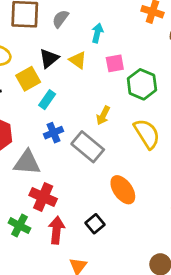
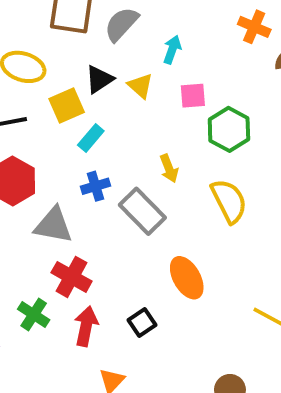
gray semicircle: (60, 19) -> (121, 24), size x1.4
yellow arrow: (103, 115) -> (169, 168), turned -54

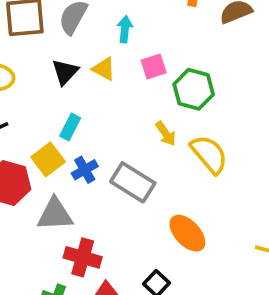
yellow square: (67, 105) -> (48, 159), moved
yellow arrow: (169, 168) -> (166, 134), moved

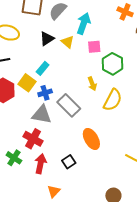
cyan arrow: (125, 29) -> (84, 23), size x1.5
yellow semicircle: (209, 154) -> (113, 100), turned 55
yellow square: (48, 159) -> (27, 83), turned -30
gray triangle: (55, 214) -> (42, 115), moved

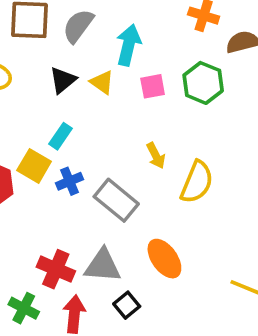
green hexagon: (112, 64) -> (203, 83), moved
gray triangle: (42, 115) -> (103, 266), moved

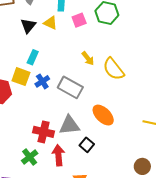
yellow semicircle: (197, 182) -> (113, 69), turned 130
green cross: (24, 308) -> (30, 157), turned 35

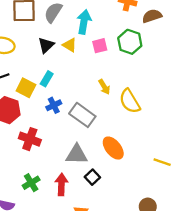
yellow square: (21, 77) -> (26, 88), moved
red cross: (44, 132) -> (30, 139), moved

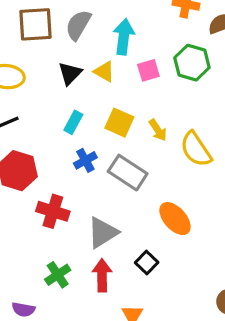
yellow square: (26, 88) -> (119, 123), moved
gray triangle: (77, 154) -> (103, 233), moved, turned -30

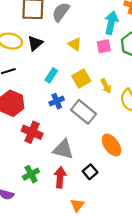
cyan arrow: (124, 37) -> (111, 23), moved
black triangle: (70, 73) -> (35, 43), moved
yellow square: (119, 123) -> (81, 79), turned 30
gray triangle: (103, 233) -> (63, 149), turned 40

